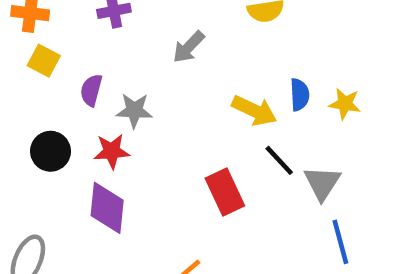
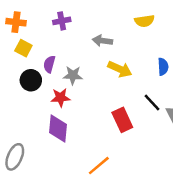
gray arrow: (189, 47) -> (103, 41), turned 54
yellow arrow: (254, 110) -> (120, 69), moved
black circle: (51, 151) -> (31, 80), moved

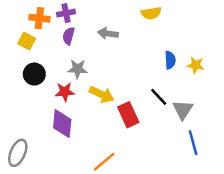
orange cross: (16, 22) -> (39, 18), moved
purple semicircle: (49, 64) -> (69, 36), moved
yellow arrow: (120, 69) -> (102, 94), moved

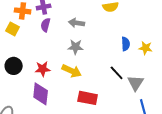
gray star: (77, 69) -> (76, 47), moved
black circle: (34, 74) -> (14, 66), moved
red rectangle: (128, 115) -> (88, 98), moved, turned -54

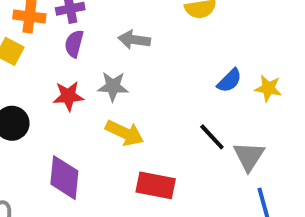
blue semicircle: (126, 44) -> (229, 81), turned 48
gray star: (76, 47) -> (113, 86), moved
red star: (43, 69) -> (68, 96), moved

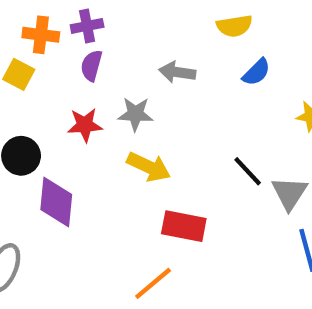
gray arrow: (134, 40) -> (177, 72), moved
blue semicircle: (229, 81) -> (256, 72), moved
purple diamond: (64, 178) -> (56, 202), moved

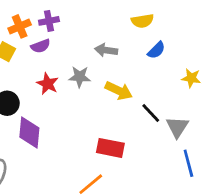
orange cross: (41, 35) -> (20, 26), turned -30
purple semicircle: (91, 66) -> (41, 46), moved, turned -126
red star: (85, 125) -> (48, 84), turned 30
yellow arrow: (149, 167) -> (119, 91), moved

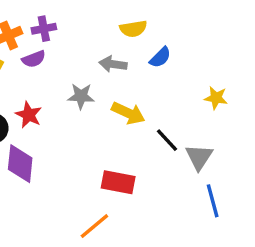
yellow semicircle: (142, 21) -> (133, 29), moved
blue semicircle: (156, 50) -> (160, 57), moved
red star: (48, 84) -> (29, 115), moved

